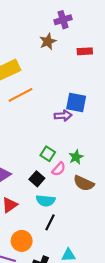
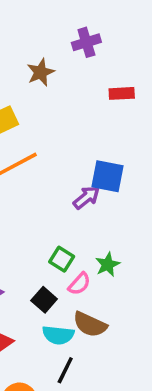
brown star: (48, 42) -> (41, 72), moved
purple arrow: (63, 116) -> (86, 197), turned -35
brown semicircle: (84, 183) -> (90, 324), moved

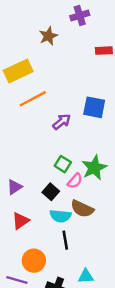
purple arrow: (86, 197) -> (62, 122), moved
green star: (108, 264) -> (94, 168), size x1.5
black line: (65, 370) -> (65, 240), turned -36

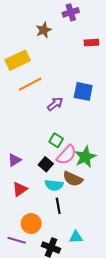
green star: (94, 168) -> (85, 157), moved
pink semicircle: (75, 181) -> (67, 155), size x1.5

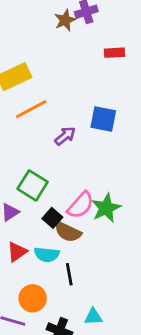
brown star: (44, 30) -> (65, 20), moved
green square: (56, 140) -> (33, 185), moved, size x1.5
brown semicircle: (73, 179) -> (68, 232), moved
cyan semicircle: (54, 185) -> (47, 255), moved

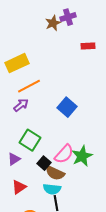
blue square: (103, 119) -> (67, 107), moved, turned 30
purple arrow: (65, 136) -> (21, 105), moved
cyan semicircle: (47, 255) -> (52, 189), moved

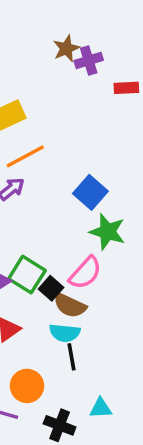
purple cross: (68, 17) -> (89, 60), moved
green square: (30, 140) -> (27, 275), moved
green star: (82, 156) -> (107, 232), moved, turned -30

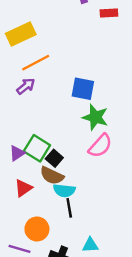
blue square: (90, 192) -> (83, 89), turned -30
pink semicircle: (85, 273) -> (100, 146), moved
brown semicircle: (70, 305) -> (52, 176), moved

